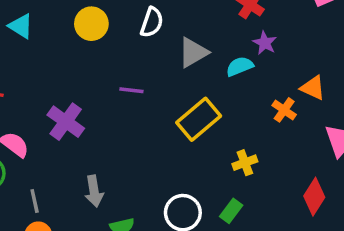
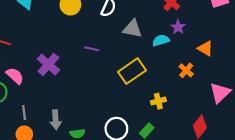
gray triangle: (193, 52) -> (133, 29), turned 36
orange triangle: (313, 88) -> (205, 48), moved
gray arrow: (94, 191) -> (56, 120), moved

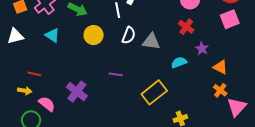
purple star: (178, 27) -> (202, 49), moved
gray triangle: (133, 29) -> (151, 42), moved
orange cross: (186, 70) -> (220, 90), moved

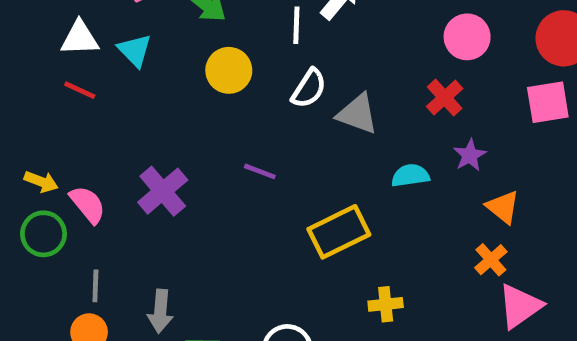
white triangle: (15, 36) -> (80, 38), moved
red line: (34, 74) -> (80, 90), moved
yellow arrow: (25, 91) -> (41, 182), moved

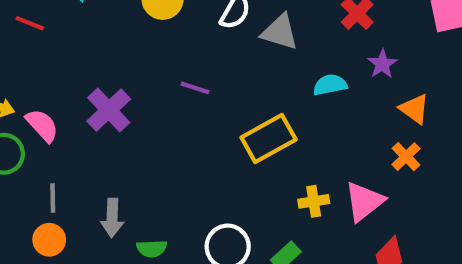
pink triangle: (520, 306) -> (364, 201), moved

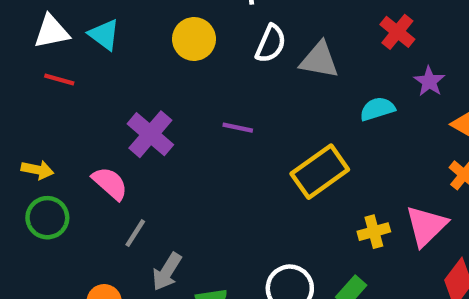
purple cross: (109, 110) -> (150, 134), moved
pink semicircle: (42, 125) -> (110, 183), moved
gray line: (53, 198) -> (135, 233), moved, turned 40
gray arrow: (112, 218) -> (167, 272), turned 36

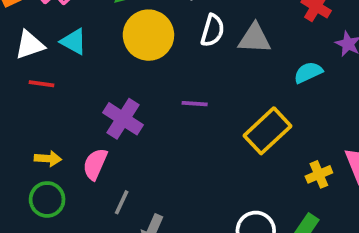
yellow circle: (194, 39) -> (148, 35), size x1.4
yellow arrow: (37, 170) -> (48, 159), moved
pink semicircle: (110, 183) -> (95, 164), turned -100

